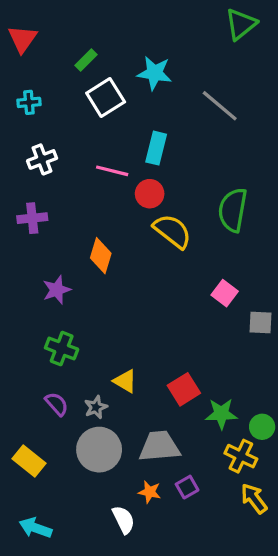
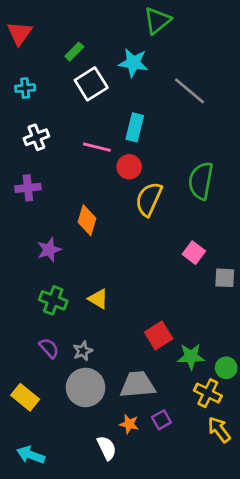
green triangle: (241, 24) -> (157, 21), moved
yellow semicircle: (172, 231) -> (149, 199), turned -104
yellow triangle: (125, 381) -> (98, 299), moved

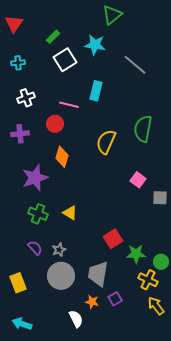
red circle: (129, 167) -> (55, 124), moved
purple star: (49, 250) -> (35, 178), size x1.5
gray trapezoid: (138, 385) -> (98, 274), turned -76
yellow rectangle: (25, 397) -> (18, 283), turned 30

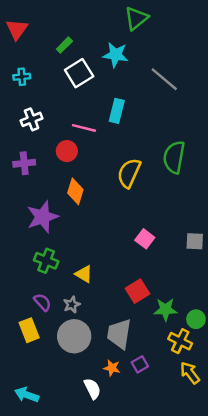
pink square: (138, 180) -> (145, 239), moved
yellow triangle: (70, 213) -> (84, 274), moved
yellow rectangle: (18, 283) -> (29, 330), moved

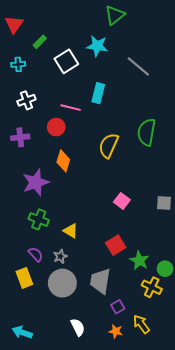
green rectangle: (64, 45) -> (40, 42), moved
green star: (166, 309) -> (139, 260), turned 30
orange star: (112, 368) -> (116, 331), moved
yellow arrow: (190, 373) -> (141, 324), moved

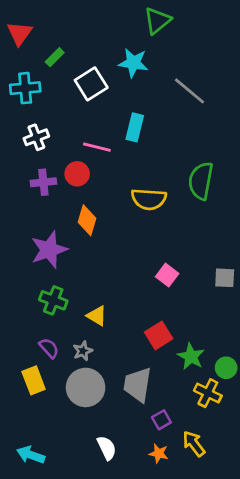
cyan cross: (18, 64) -> (25, 88), size x1.5
purple cross: (20, 137) -> (43, 182), moved
yellow semicircle: (109, 146) -> (149, 199), turned -110

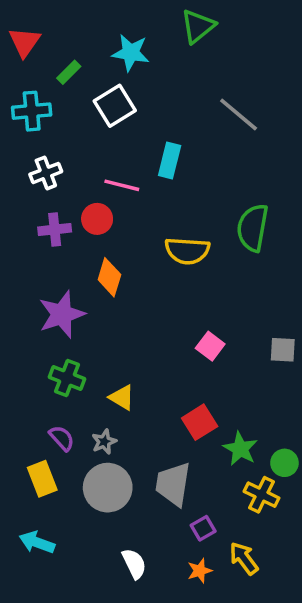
cyan star: (133, 63) -> (131, 53), moved
orange star: (159, 453) -> (200, 571), turned -30
cyan arrow: (31, 455) -> (37, 542), moved

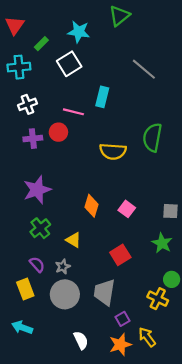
orange diamond: (109, 277) -> (92, 206), moved
green cross: (67, 378) -> (40, 228), turned 30
green star: (240, 449) -> (162, 243), moved
orange star: (200, 571) -> (120, 345), size x1.5

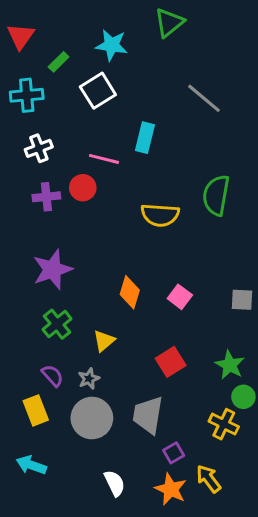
yellow triangle: (73, 240) -> (104, 341), turned 49
green star: (162, 243) -> (230, 365), moved
orange star: (120, 345) -> (171, 489), turned -30

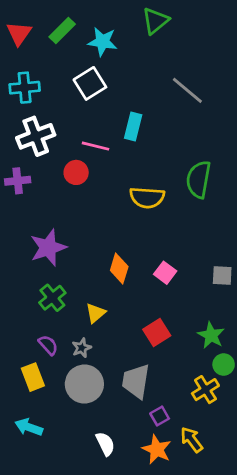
green rectangle: (59, 62) -> (62, 31), moved, size x1.4
white cross: (39, 148) -> (36, 136), size x1.5
purple cross: (46, 197) -> (18, 181), moved
yellow cross: (224, 424) -> (205, 390), turned 32

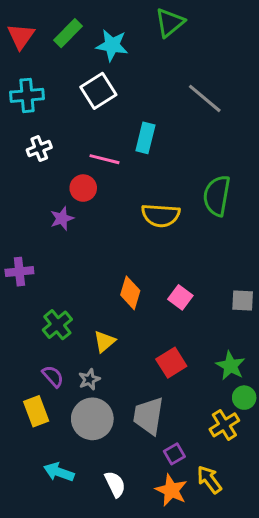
white cross: (36, 136) -> (39, 149), size x0.6
purple cross: (18, 181) -> (19, 272), moved
purple star: (48, 248) -> (62, 218), moved, size x0.6
cyan arrow: (29, 427) -> (59, 472), moved

